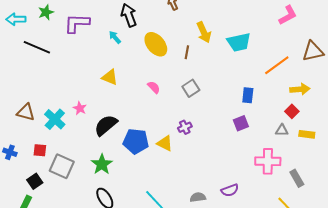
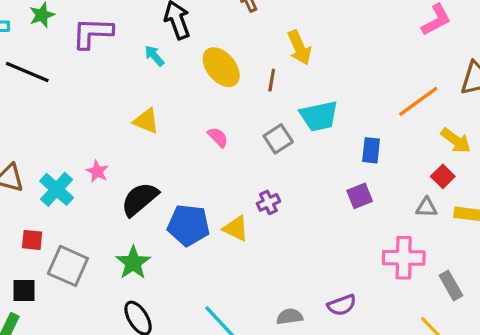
cyan trapezoid: (239, 42) -> (319, 116), moved
yellow arrow: (300, 89) -> (456, 140), turned 42
black square: (35, 181) -> (24, 290), turned 35

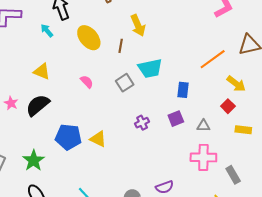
black semicircle: (140, 199) -> (38, 105), moved
purple cross: (268, 202) -> (142, 123), moved
gray triangle: (426, 207) -> (203, 126), moved

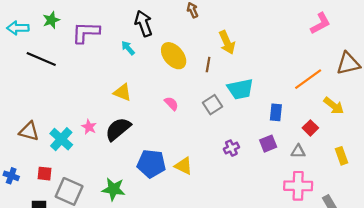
red square: (228, 106) -> (310, 128), moved
yellow rectangle: (243, 130) -> (341, 156), turned 63
green star: (34, 160) -> (114, 189), turned -30

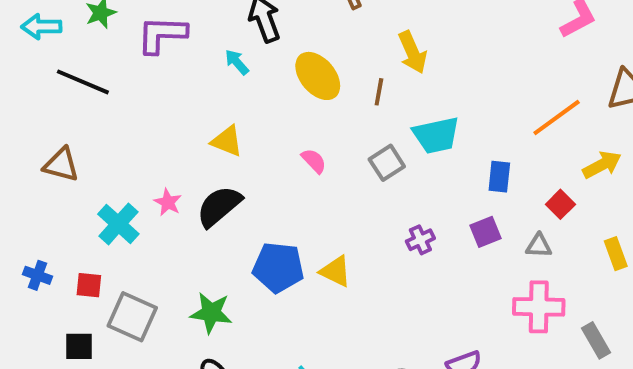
yellow arrow: (334, 106) -> (602, 165), turned -65
brown triangle: (29, 131) -> (61, 165), moved
blue cross: (11, 176) -> (38, 275), moved

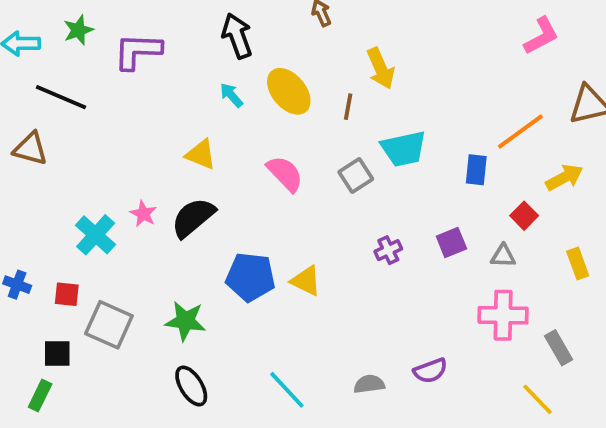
cyan arrow: (237, 62) -> (231, 95), moved
pink semicircle: (314, 161) -> (285, 174), size x1.5
brown triangle: (61, 165) -> (30, 149), moved
blue rectangle: (499, 177) -> (476, 170), moved

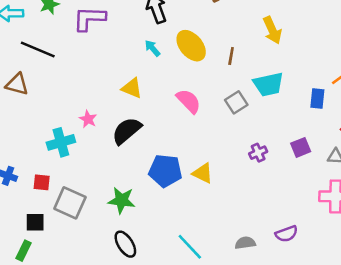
yellow arrow: (381, 68) -> (272, 30), moved
pink star: (143, 214) -> (88, 119), moved
cyan cross: (96, 235) -> (61, 142), turned 32

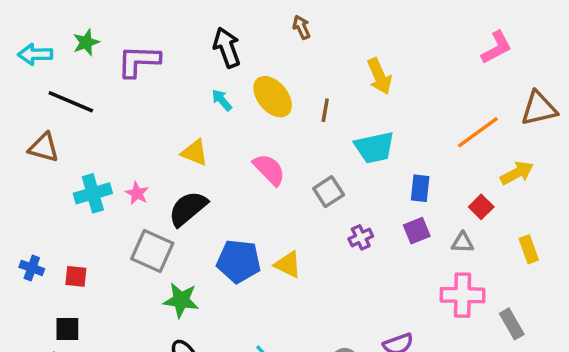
blue rectangle: (317, 98) -> (420, 188), moved
gray square: (236, 102) -> (329, 192), moved
cyan cross: (61, 142) -> (93, 193), moved
gray square: (70, 203) -> (152, 251), moved

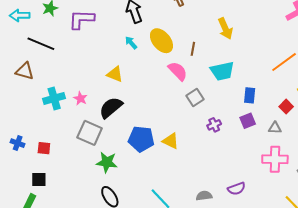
pink semicircle: (269, 170) -> (178, 71), moved

